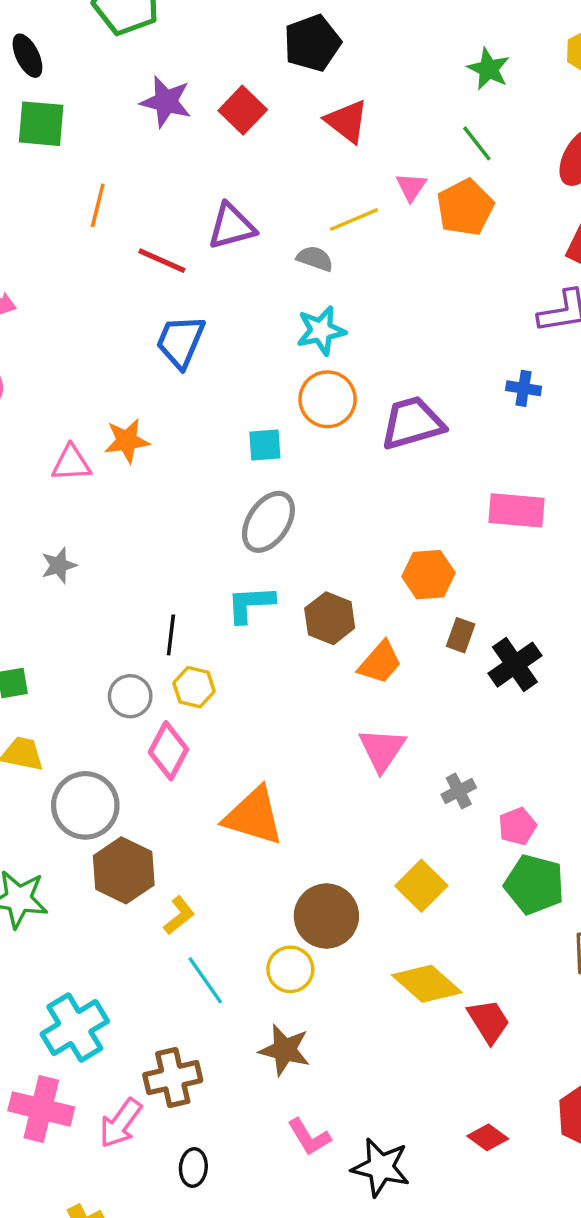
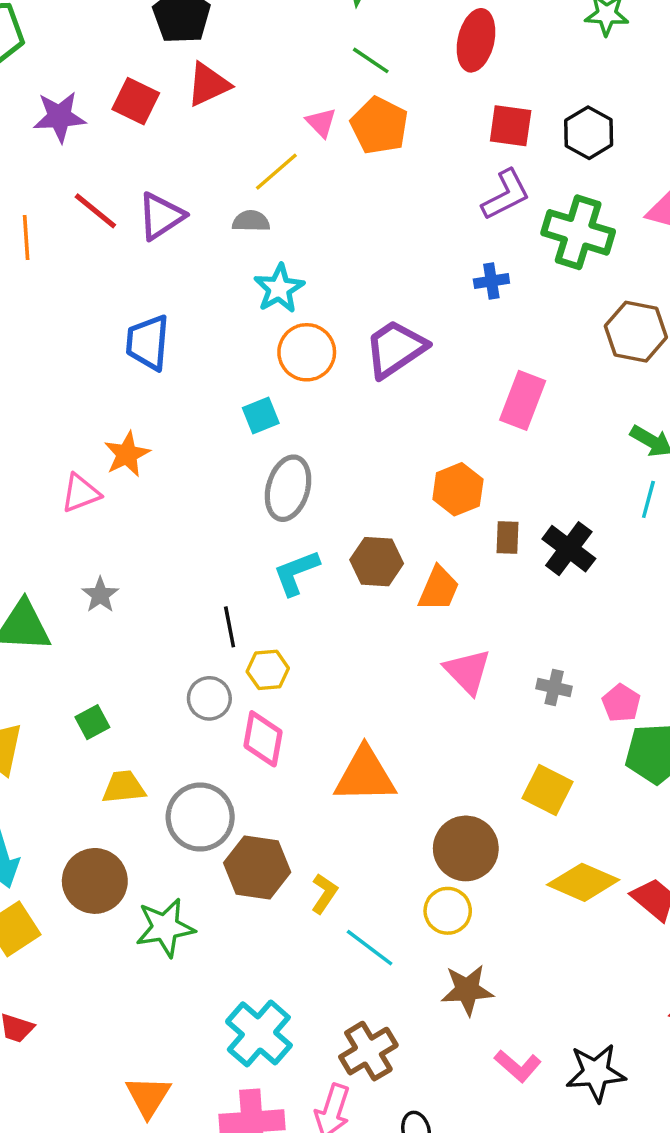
red triangle: (347, 121) -> (208, 84), moved, turned -45
red line: (162, 261) -> (95, 211), moved, turned 33
pink rectangle: (517, 510) -> (523, 400), turned -56
gray cross: (459, 791) -> (554, 688), turned -32

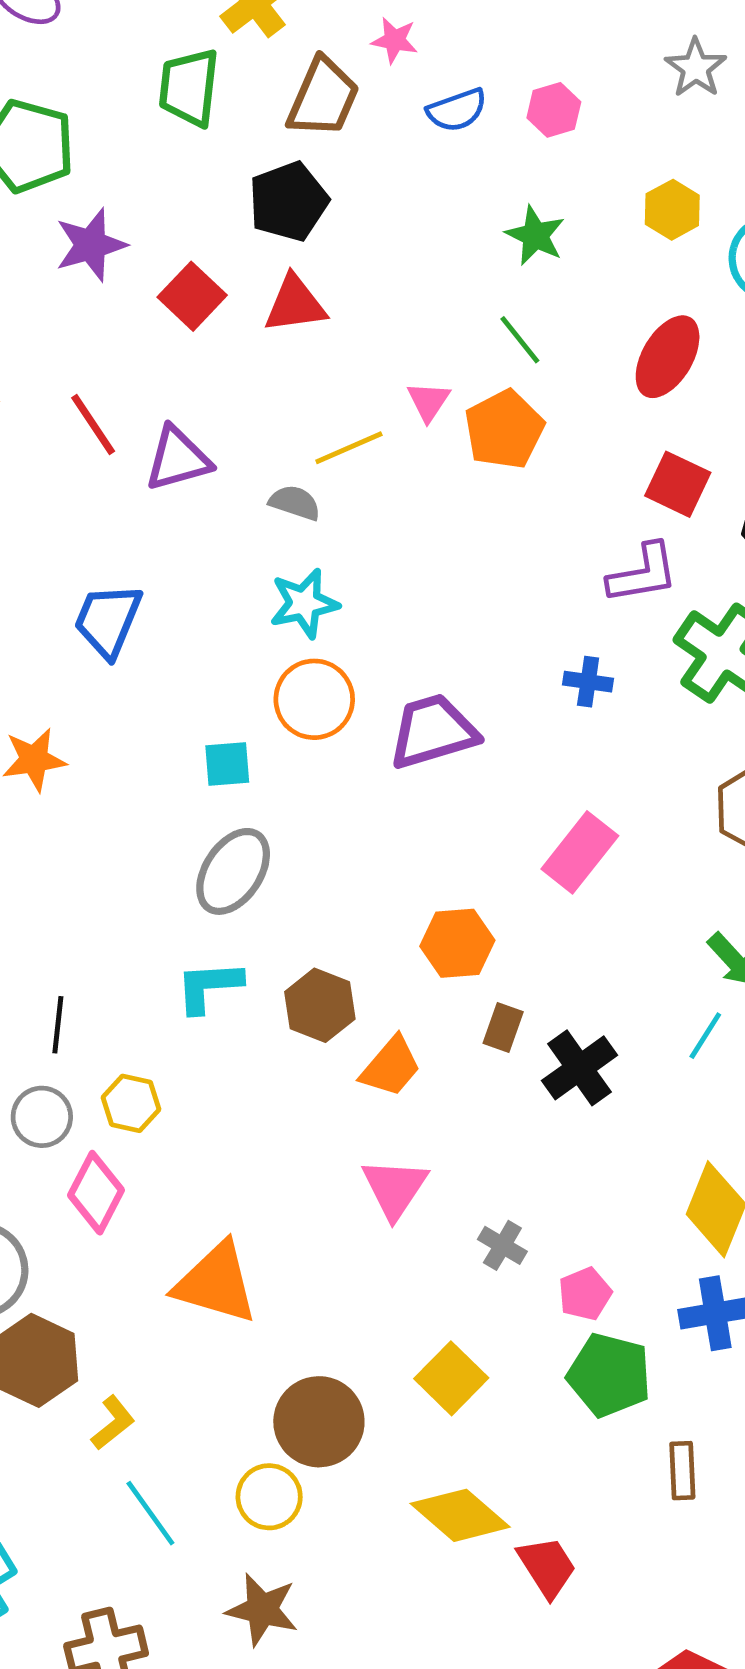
purple star: (59, 117) -> (91, 245), moved, turned -30
black line: (230, 627) -> (58, 1025), moved

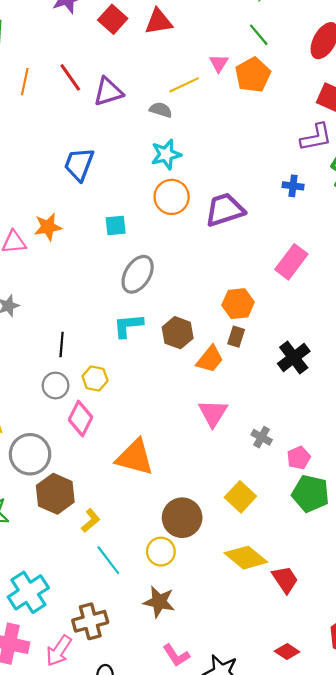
cyan square: (227, 764) -> (116, 226), moved
brown rectangle: (503, 1028) -> (236, 337), moved

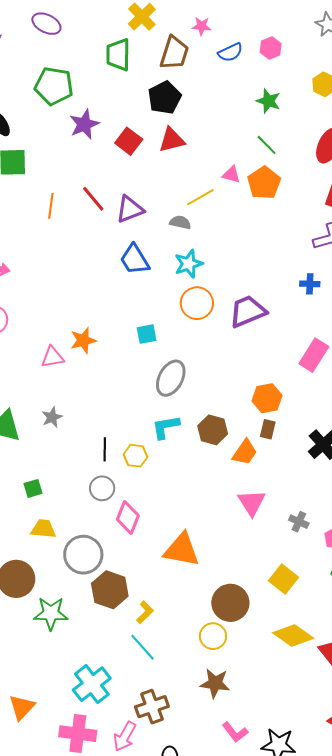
pink triangle: (219, 63) -> (231, 174), turned -42
blue trapezoid: (79, 164) -> (135, 260), moved, turned -48
yellow hexagon: (95, 378) -> (135, 456), moved
cyan line: (108, 560) -> (142, 647), moved

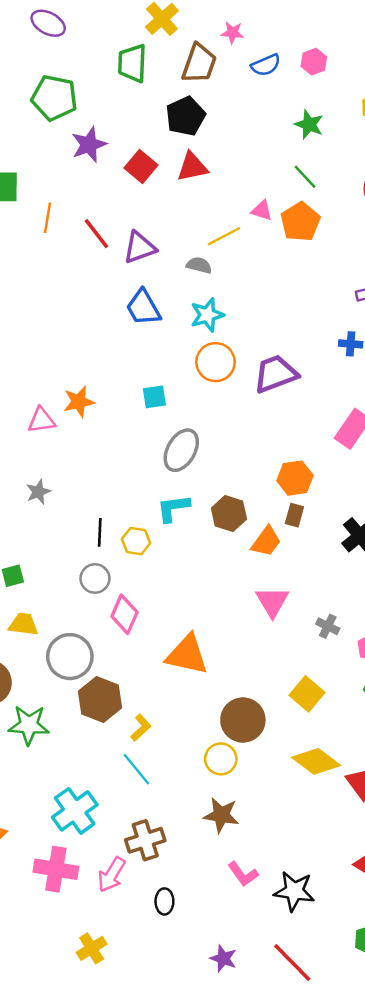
orange line: (51, 206) -> (48, 218), moved

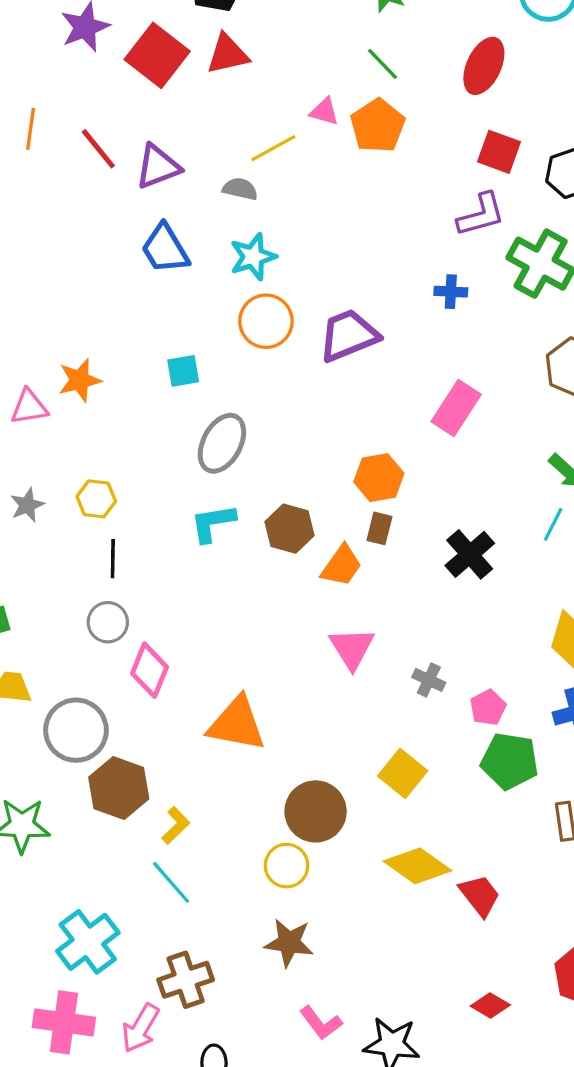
red square: (141, 167) -> (157, 55), size x1.4
yellow hexagon: (136, 541) -> (96, 499), moved

